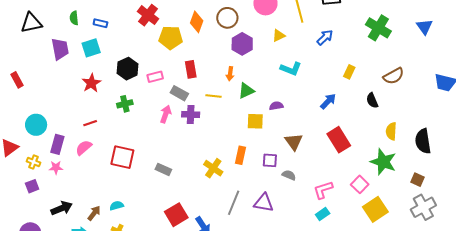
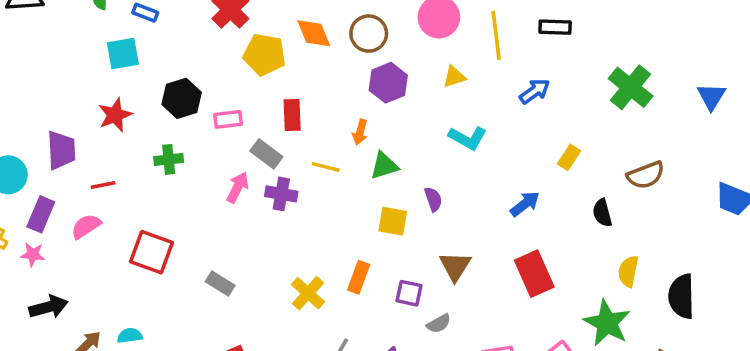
orange diamond: (197, 22) -> (314, 33), turned -50
purple trapezoid: (60, 49) -> (61, 150), moved
purple semicircle: (276, 106) -> (433, 199), turned 72
gray semicircle: (289, 175) -> (439, 324), turned 120
black arrow: (62, 208) -> (48, 307), moved

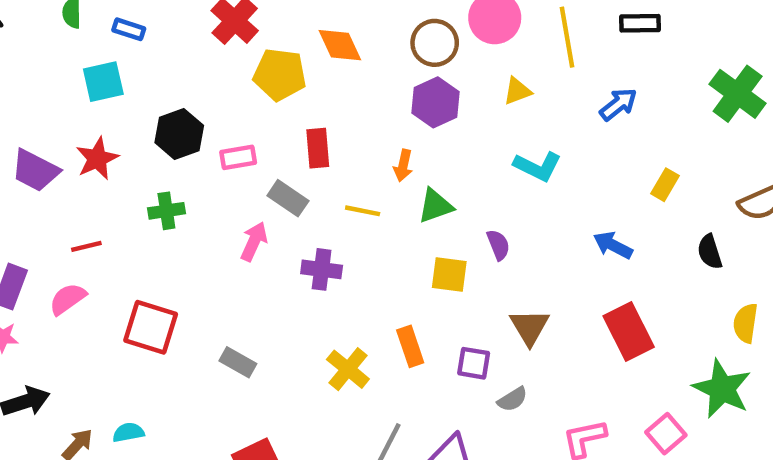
brown circle: (369, 34) -> (435, 43), moved
purple trapezoid: (61, 150) -> (35, 170), moved, turned 123
purple cross: (281, 194) -> (322, 269), moved
blue arrow: (525, 204) -> (613, 245), turned -112
orange rectangle: (359, 277) -> (410, 346), turned -36

